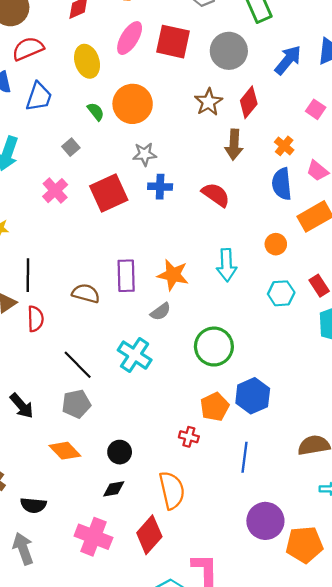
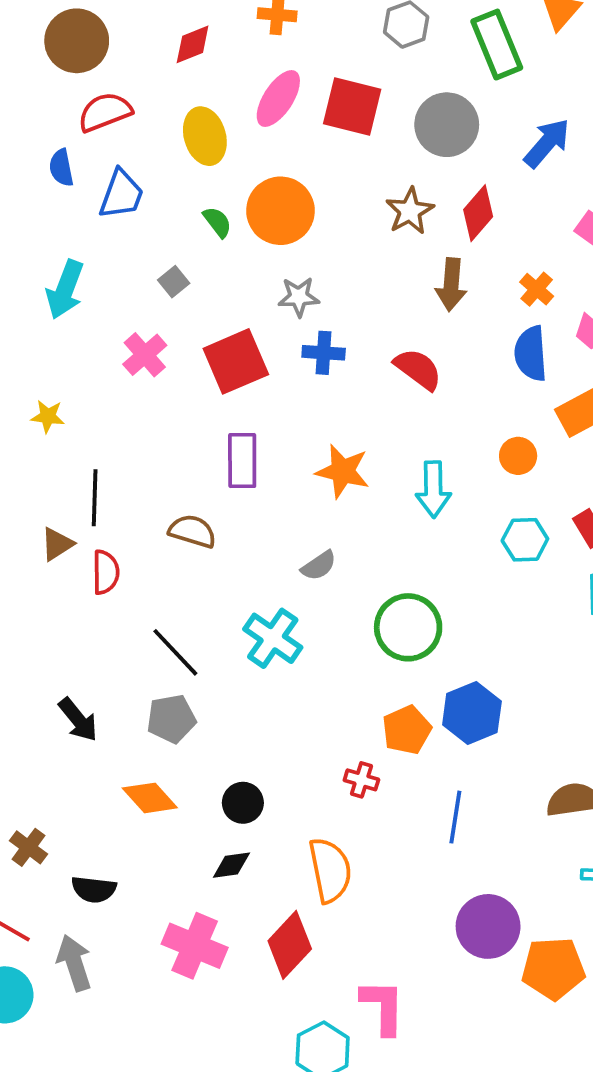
orange star: (173, 275) -> (343, 471), moved
purple rectangle: (126, 276) -> (242, 461), moved

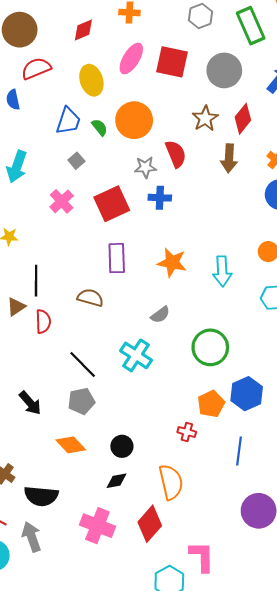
blue trapezoid: (121, 194) -> (68, 121), moved
red semicircle: (418, 369) -> (176, 154), moved, turned 32
black semicircle: (94, 889) -> (41, 496), size x1.4

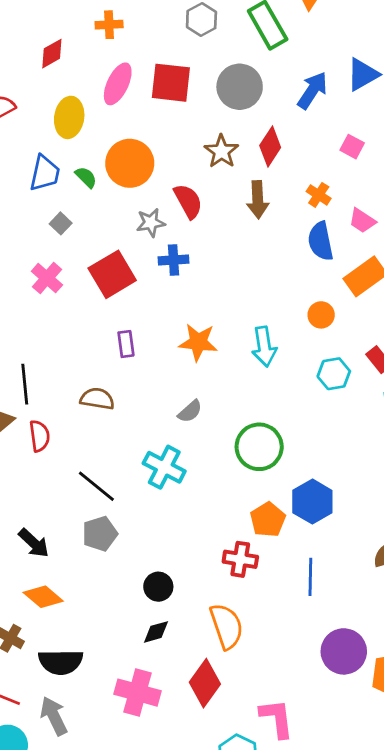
yellow ellipse: (91, 80) -> (69, 117), turned 32
purple rectangle: (117, 258) -> (126, 344), size x0.7
red cross: (187, 432) -> (240, 559), size x1.4
orange diamond: (71, 445) -> (43, 597), moved

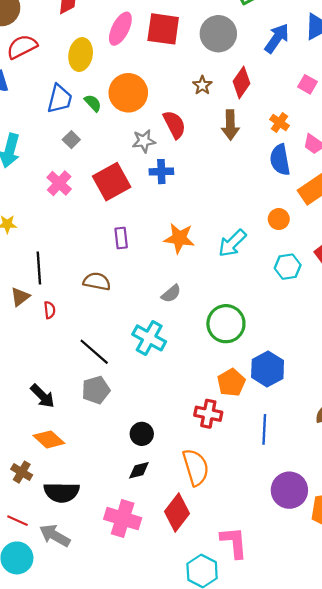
brown star: (221, 151) -> (202, 85), size x0.7
cyan arrow: (264, 347) -> (232, 243), turned 52
red semicircle: (39, 436) -> (50, 310), size x0.7
gray arrow: (54, 716) -> (55, 535), turned -36

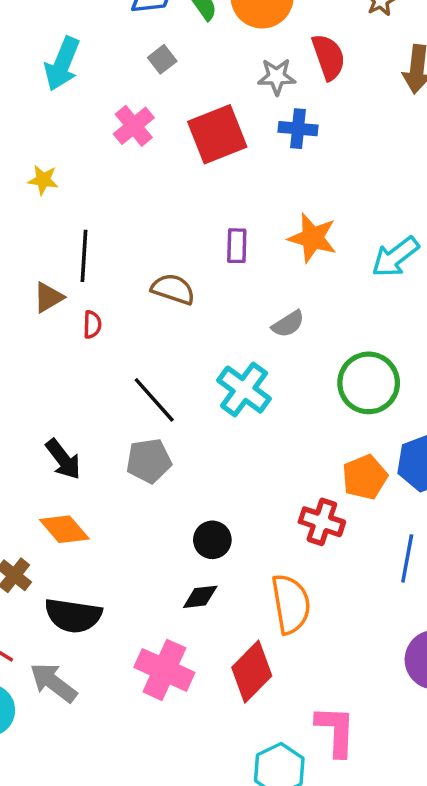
purple rectangle: (121, 238) -> (237, 246), moved

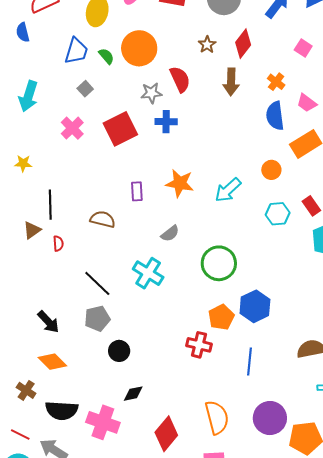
black circle: (212, 540) -> (119, 351), moved
orange semicircle: (291, 604) -> (217, 417), moved
pink cross: (164, 670) -> (103, 422), moved

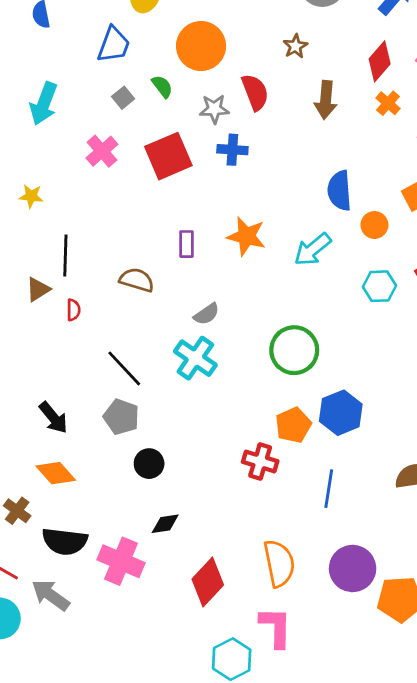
red diamond: (243, 44) -> (380, 61), moved
green semicircle: (106, 56) -> (162, 86), moved
blue semicircle: (275, 116) -> (339, 191), moved
gray semicircle: (170, 234) -> (206, 314), moved
gray pentagon: (97, 318) -> (121, 417), turned 30

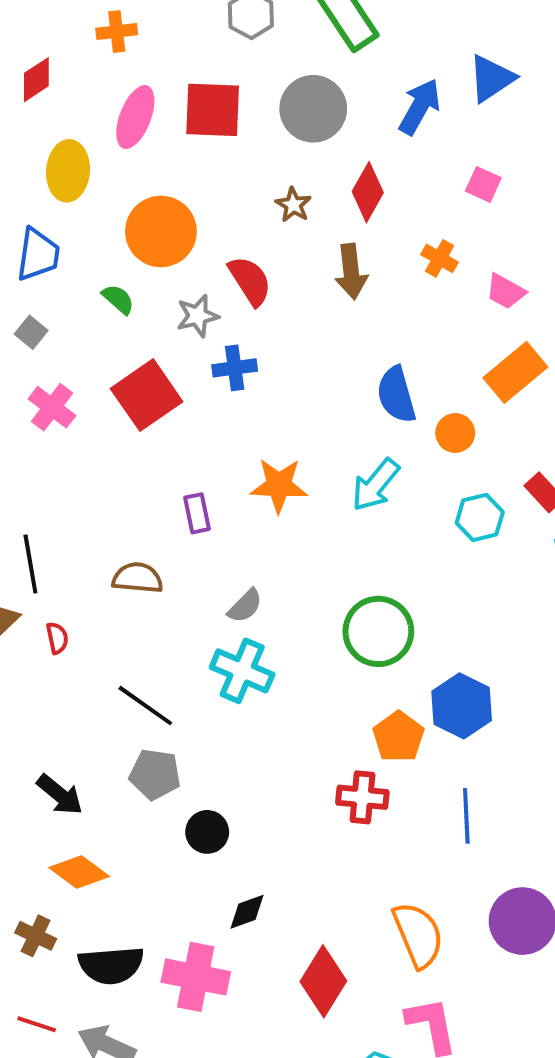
red diamond: (380, 61) -> (368, 192), moved
gray square: (123, 98) -> (31, 332), moved

